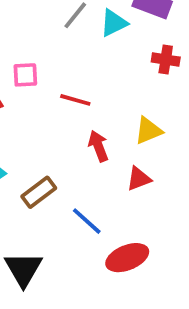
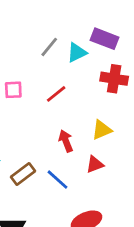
red cross: (166, 60) -> (114, 79), size x1.4
red line: (75, 100) -> (56, 94), moved, turned -55
blue line: (87, 221) -> (58, 180), moved

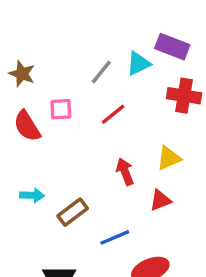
gray line: (49, 47) -> (101, 72), moved
blue line: (58, 180) -> (115, 237), moved, turned -65

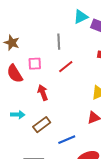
cyan triangle: (138, 64) -> (81, 17), moved
gray line: (101, 72) -> (59, 42), turned -42
red arrow: (125, 172) -> (43, 93), moved

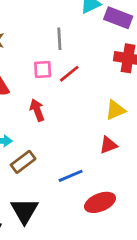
pink square: (35, 64) -> (43, 69), moved
brown rectangle: (42, 125) -> (23, 162), moved

